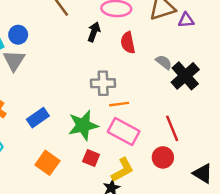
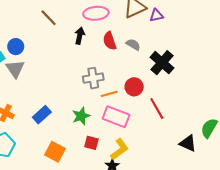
gray semicircle: (164, 62) -> (133, 45), moved
green star: (83, 125) -> (81, 116), size x0.7
red circle: (163, 157) -> (134, 87), moved

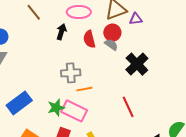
red circle: (134, 87) -> (112, 33), moved
blue rectangle: (42, 115) -> (19, 103), size x1.4
pink rectangle: (116, 117) -> (74, 111), moved

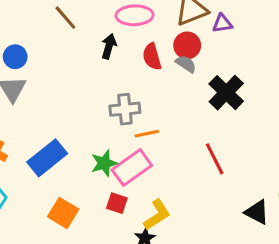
pink rectangle: (74, 111) -> (132, 168), turned -60

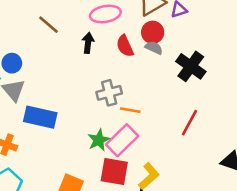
orange line: (147, 134) -> (130, 110), turned 30
blue rectangle: (47, 158) -> (40, 117), moved, turned 60
red line: (215, 159) -> (190, 123), turned 64
red square: (117, 203) -> (114, 171), size x1.6

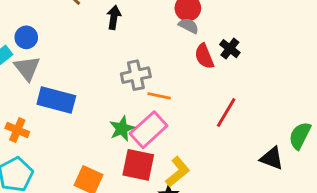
red semicircle: (125, 46) -> (204, 56), moved
black cross: (191, 66) -> (230, 49), size x0.6

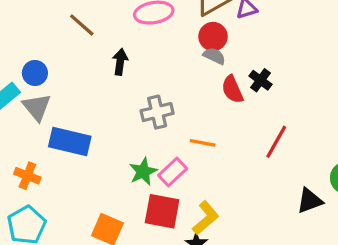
black arrow: (114, 17) -> (120, 62), moved
orange line: (159, 96) -> (203, 143), moved
red line: (226, 112) -> (276, 142), moved
pink rectangle: (149, 130) -> (173, 172), size x0.7
black triangle: (272, 158) -> (310, 201), turned -40

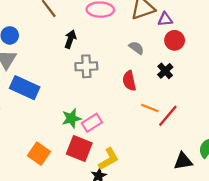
red circle: (213, 37) -> (175, 40), moved
red semicircle: (232, 89) -> (129, 81), moved
gray cross: (157, 112) -> (86, 66), moved
orange line: (203, 143) -> (150, 108), moved

